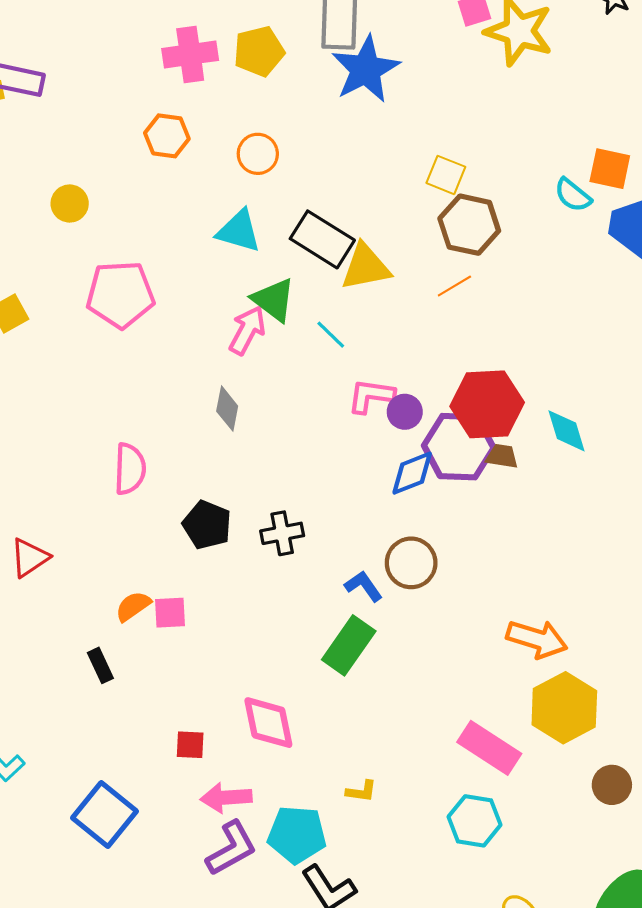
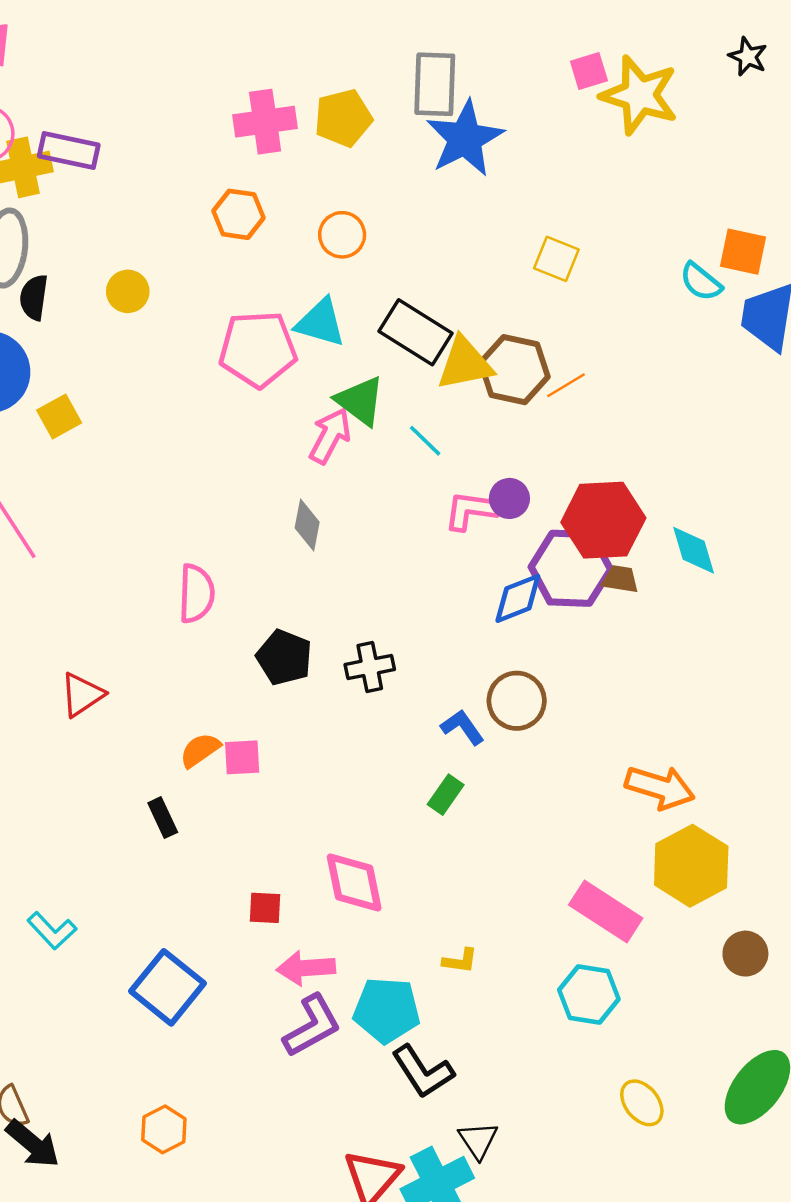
brown hexagon: (469, 225) -> (514, 370), moved
pink pentagon: (120, 294) -> (258, 349), moved
purple circle: (405, 412) -> (509, 498), moved
green rectangle: (349, 645) -> (446, 795), size x0.6

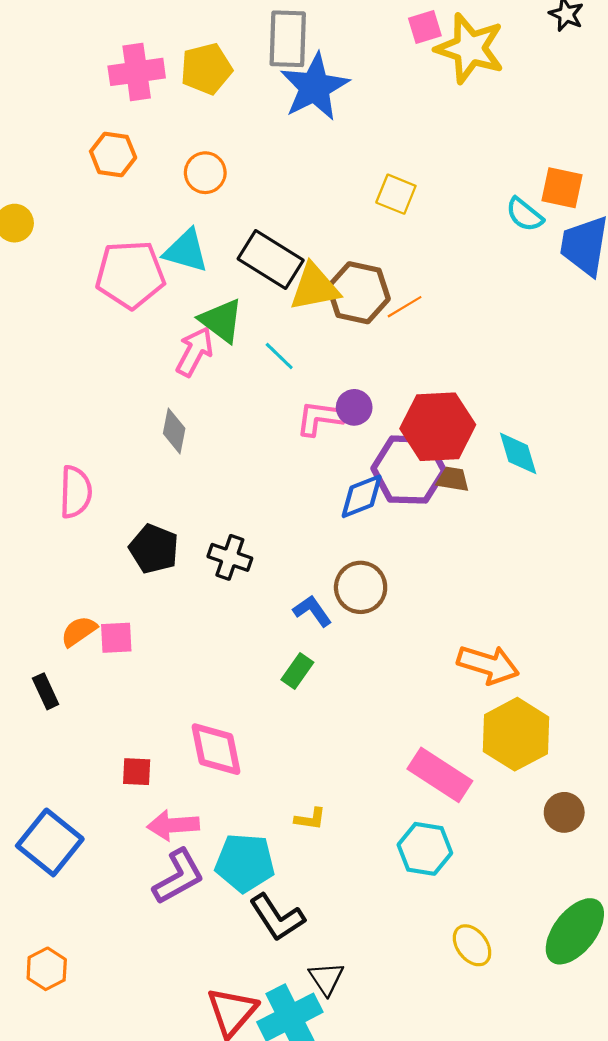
black cross: (370, 667) -> (230, 557), turned 30

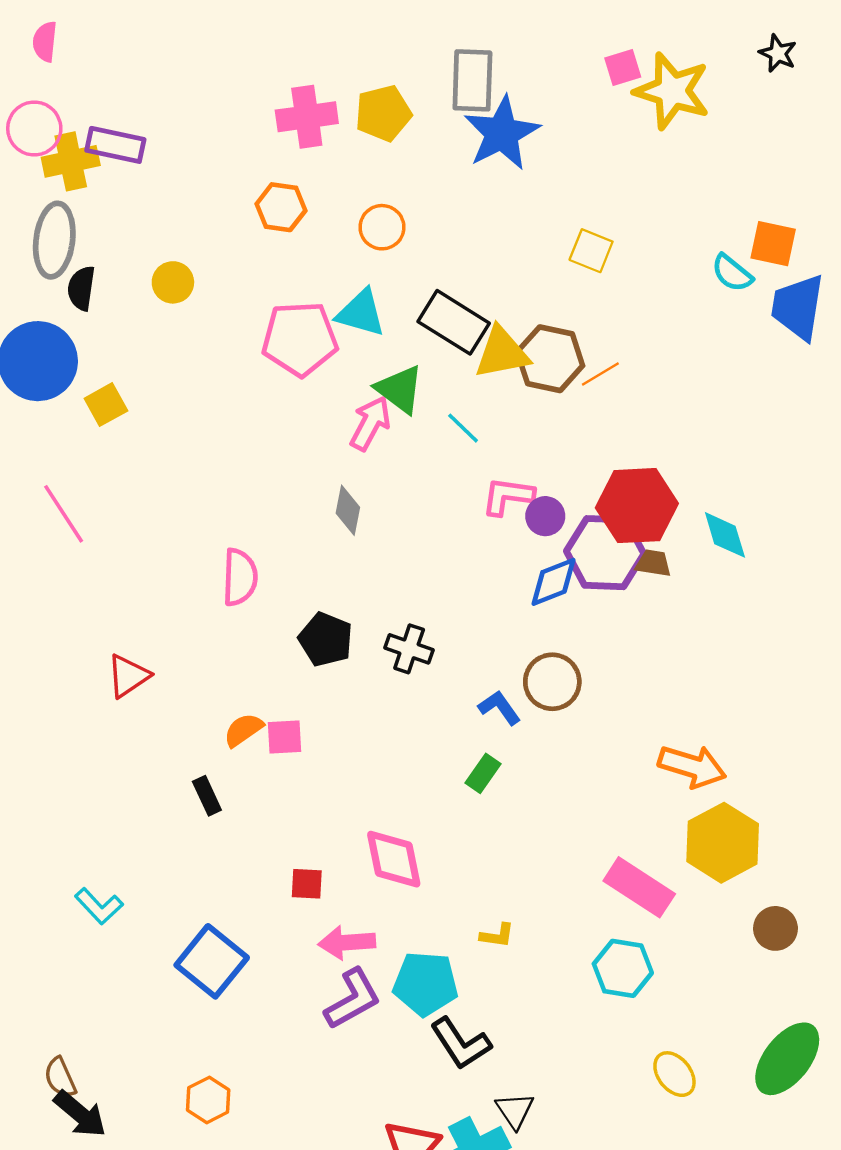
purple circle: (354, 407) -> (545, 516), moved

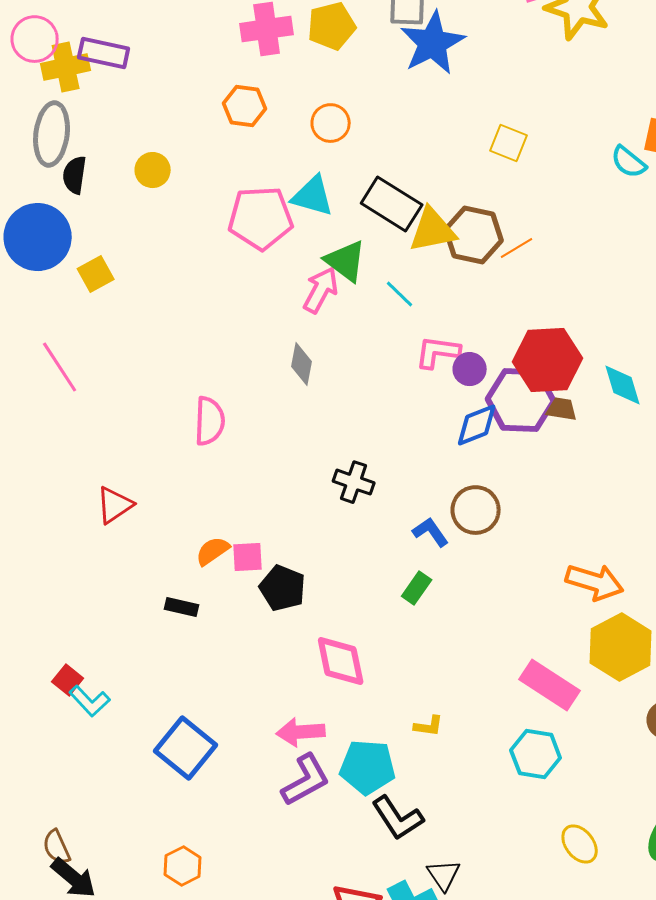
black pentagon: (326, 639) -> (283, 588), moved
black rectangle: (207, 796) -> (182, 607), turned -52
red square: (307, 884) -> (68, 680), moved, turned 36

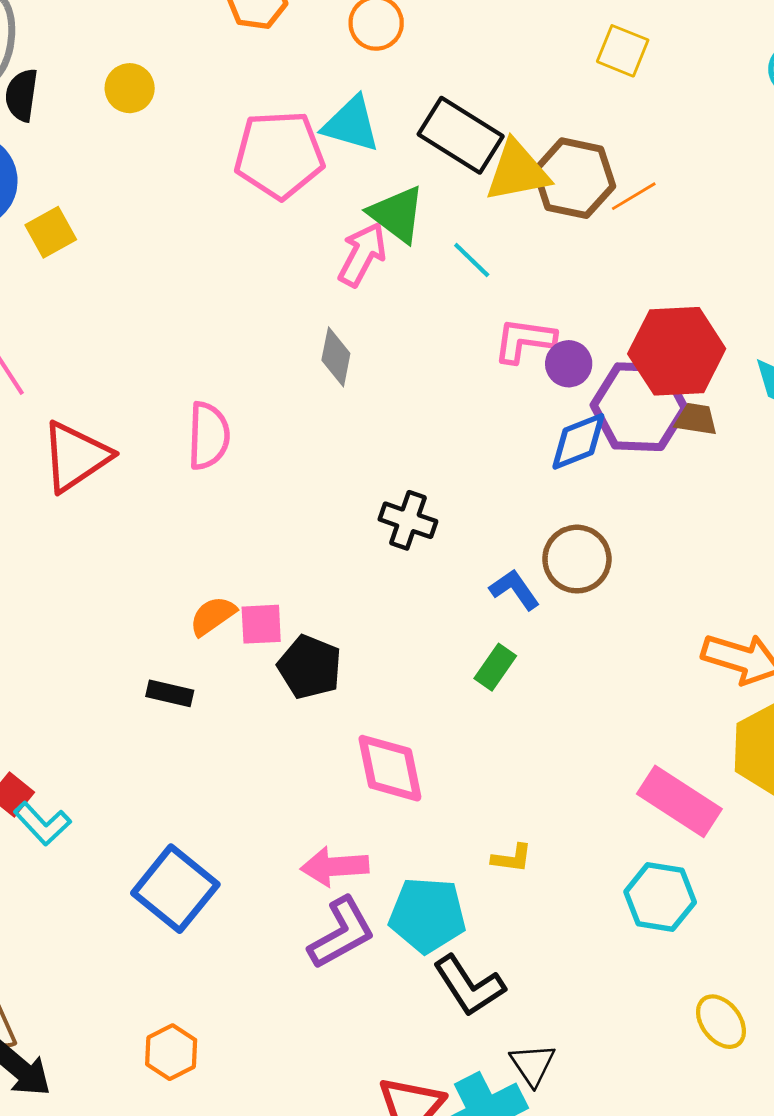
red triangle: (115, 505) -> (76, 457), moved, size x1.4

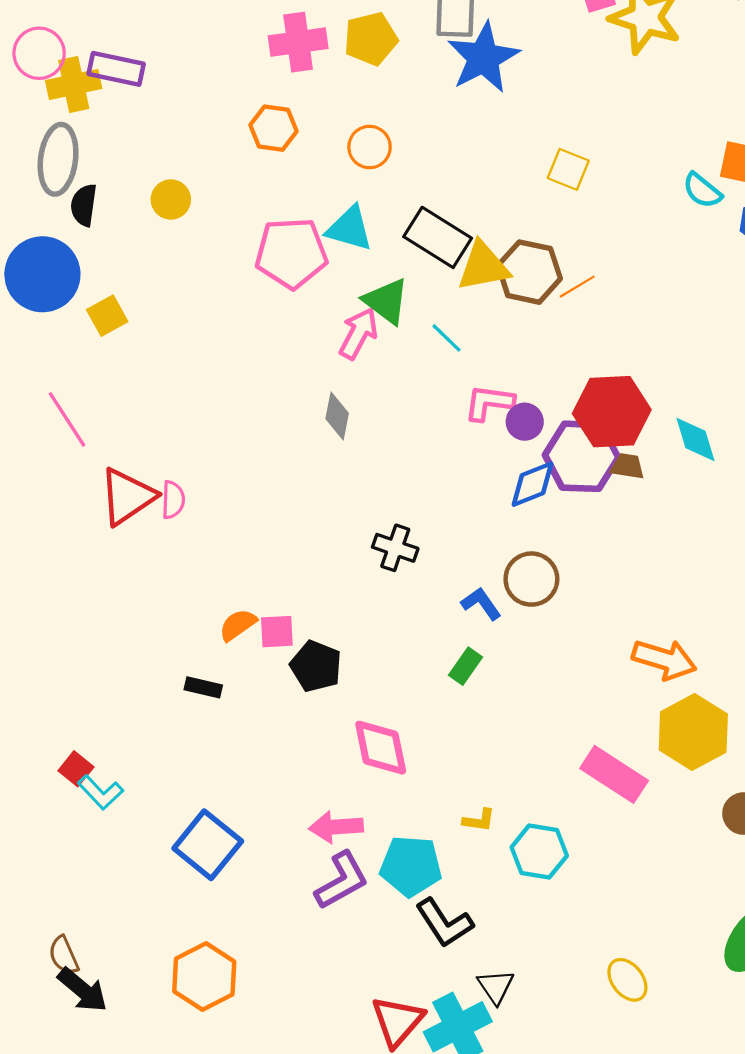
pink semicircle: (209, 436) -> (173, 500), moved, size x0.7
cyan hexagon: (660, 897) -> (539, 851), moved
yellow ellipse: (721, 1022) -> (627, 980), moved
orange hexagon: (171, 1052) -> (204, 977), size x1.5

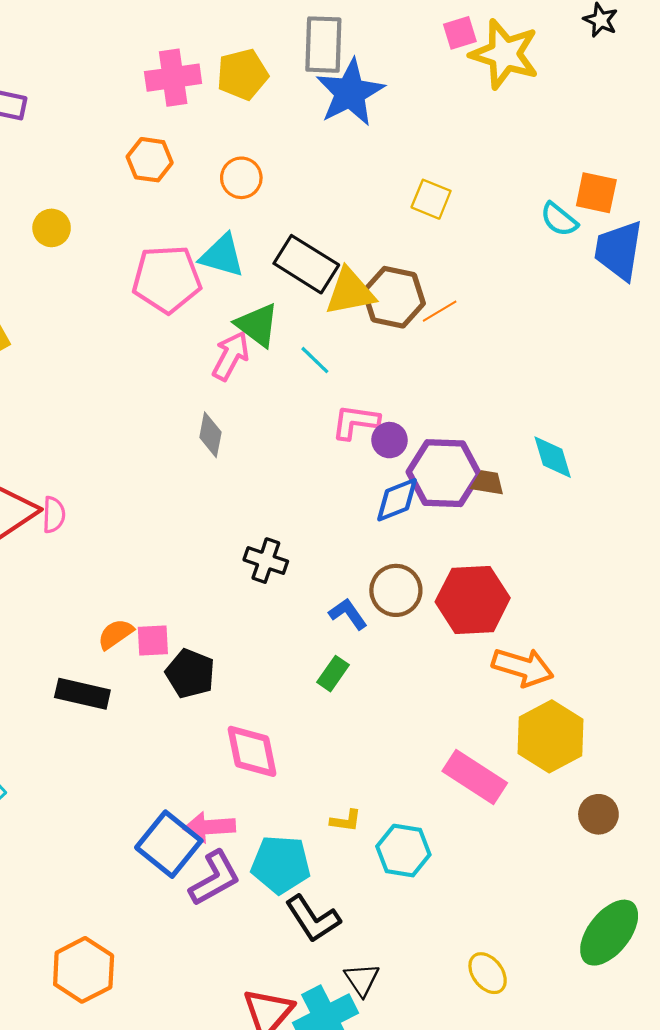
red hexagon: (612, 412) -> (473, 600), moved
black rectangle: (203, 687) -> (82, 694), size x1.5
blue square: (208, 845) -> (169, 844), moved

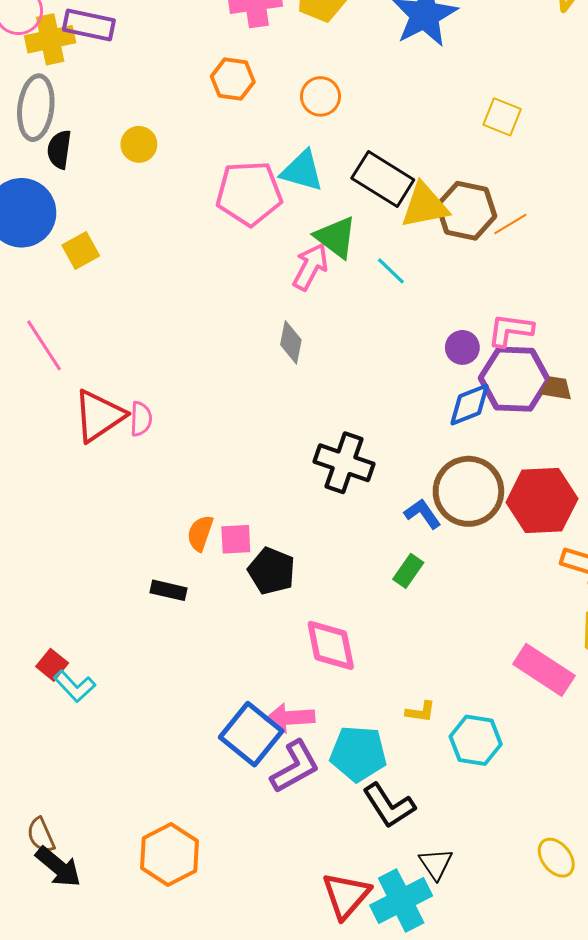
pink L-shape: (355, 422) -> (510, 330), moved
black cross: (266, 561) -> (344, 463), size x1.4
brown circle: (396, 590) -> (468, 491), size x1.4
orange semicircle: (116, 634) -> (200, 533), turned -36
black rectangle: (82, 694) -> (168, 590), size x0.7

